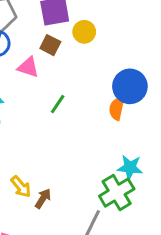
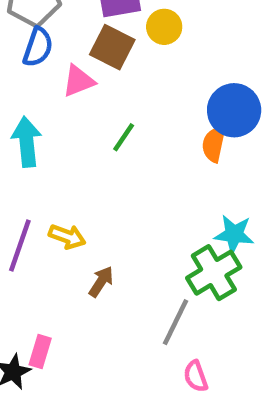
brown square: (50, 45) -> (112, 47), size x1.4
pink triangle: (28, 67) -> (78, 81), turned -40
yellow arrow: (21, 187) -> (67, 237), moved, turned -30

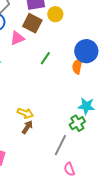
green line: (124, 137) -> (45, 58), moved
yellow arrow: (67, 237) -> (25, 113), moved
green cross: (214, 273) -> (77, 123), size x0.7

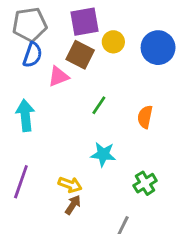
blue circle: (86, 51) -> (158, 48), moved
cyan star: (86, 106) -> (103, 154), moved
green cross: (77, 123) -> (145, 183), moved

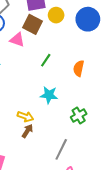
pink triangle: (58, 76) -> (17, 40), turned 42

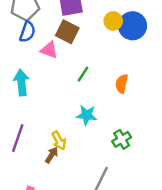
yellow circle: (56, 15) -> (113, 21), moved
yellow arrow: (25, 117) -> (59, 141), turned 42
brown arrow: (27, 131) -> (52, 155), moved

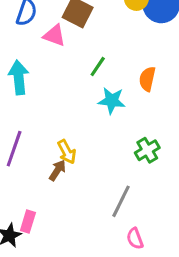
cyan star: (87, 115) -> (112, 101), moved

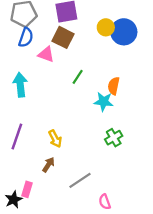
cyan star: (112, 101) -> (104, 102), moved
brown arrow: (57, 170) -> (48, 165), moved
gray line: (121, 201) -> (80, 180), moved, turned 30

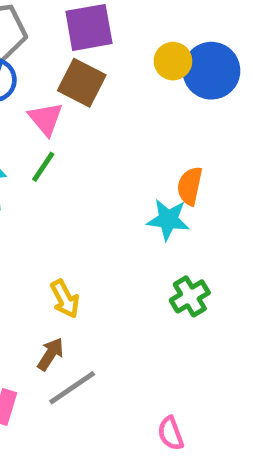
pink triangle: (46, 54) -> (46, 119), turned 30
green line: (78, 77) -> (43, 167), moved
gray line: (80, 180) -> (72, 388), moved

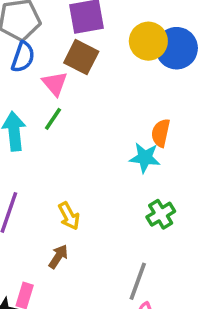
yellow circle: (173, 61) -> (148, 41), size x1.4
gray line: (72, 388) -> (138, 281), moved, turned -36

